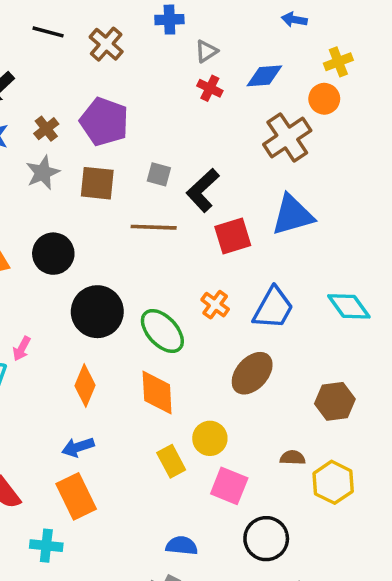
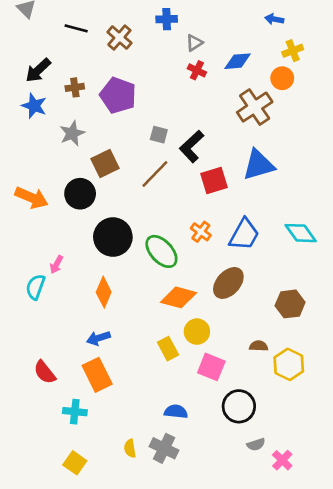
blue arrow: (294, 20) -> (274, 19), moved
brown cross: (46, 129) -> (75, 87), moved, turned 30
brown square: (97, 183) -> (105, 164), moved, turned -32
brown line: (154, 227) -> (155, 174), turned -48
orange diamond: (157, 393) -> (179, 297), moved, turned -72

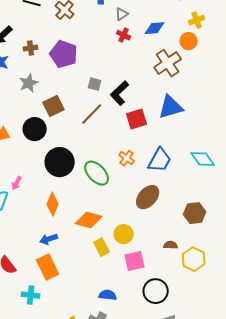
orange diamond: (179, 297) -> (89, 220), moved
pink square: (211, 367) -> (135, 261), turned -35

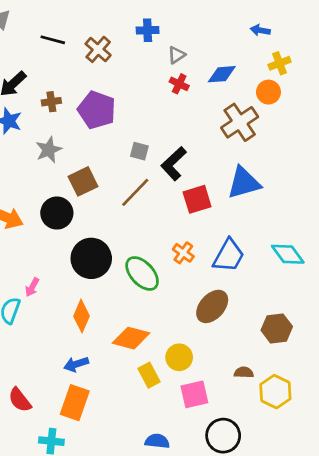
orange rectangle: (48, 267) -> (75, 403), turned 45

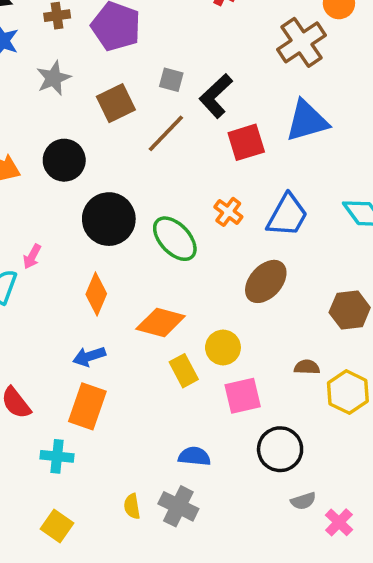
brown square: (83, 181) -> (116, 103), moved

